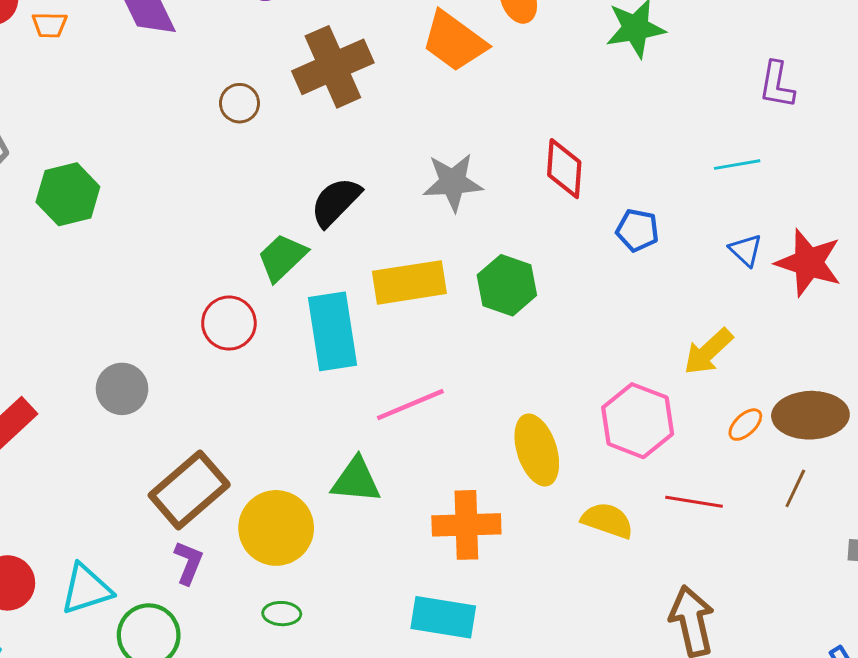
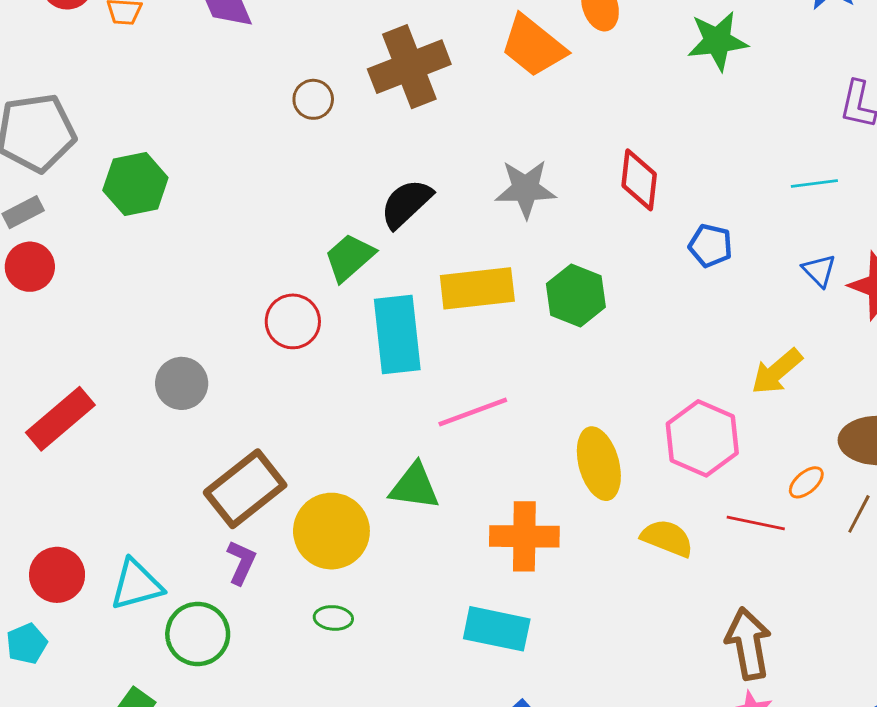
orange ellipse: (745, 425) -> (806, 482), moved

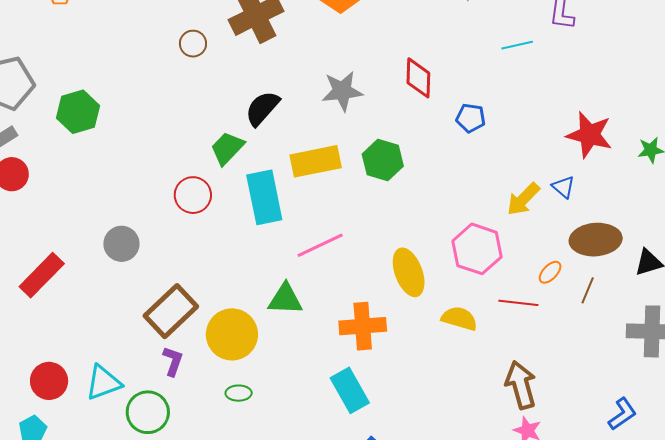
cyan line: (814, 184) -> (517, 45), moved
blue triangle: (819, 270) -> (563, 187), moved
cyan rectangle: (497, 629) -> (350, 390), turned 54

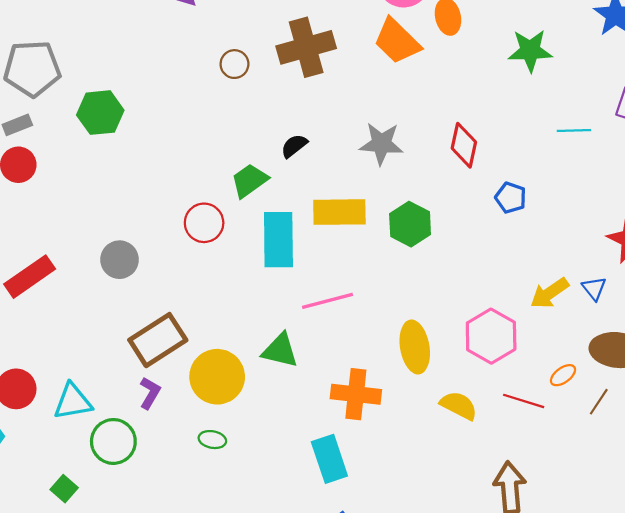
black semicircle: (262, 108) -> (294, 146), size x0.7

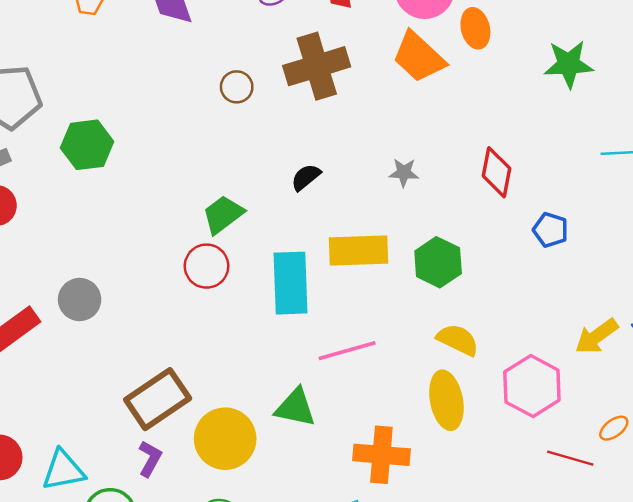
gray star: (381, 144) -> (404, 173), size x0.6
green trapezoid: (250, 181) -> (223, 215), moved
gray circle: (119, 260) -> (80, 300), moved
yellow semicircle: (459, 406) -> (458, 340), moved

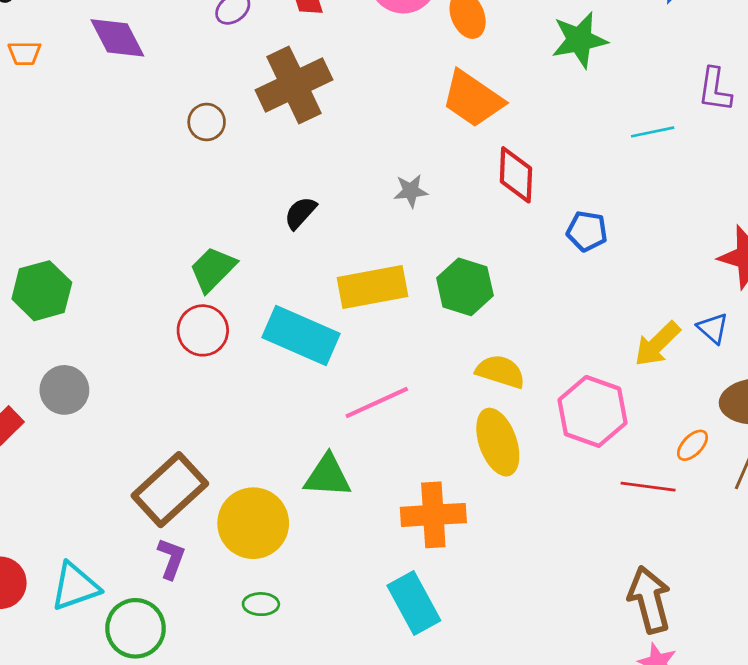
orange trapezoid: (419, 57) -> (473, 99), moved
green hexagon: (87, 145) -> (42, 291), moved
cyan rectangle: (291, 283) -> (301, 335), turned -56

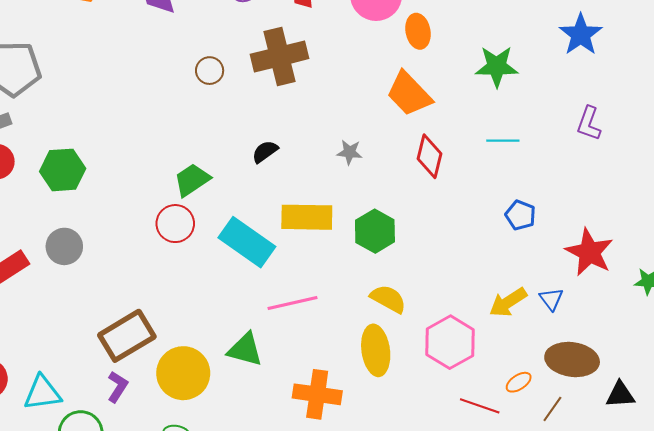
cyan line: (653, 132) -> (503, 141), moved
blue pentagon: (587, 231) -> (520, 215), moved

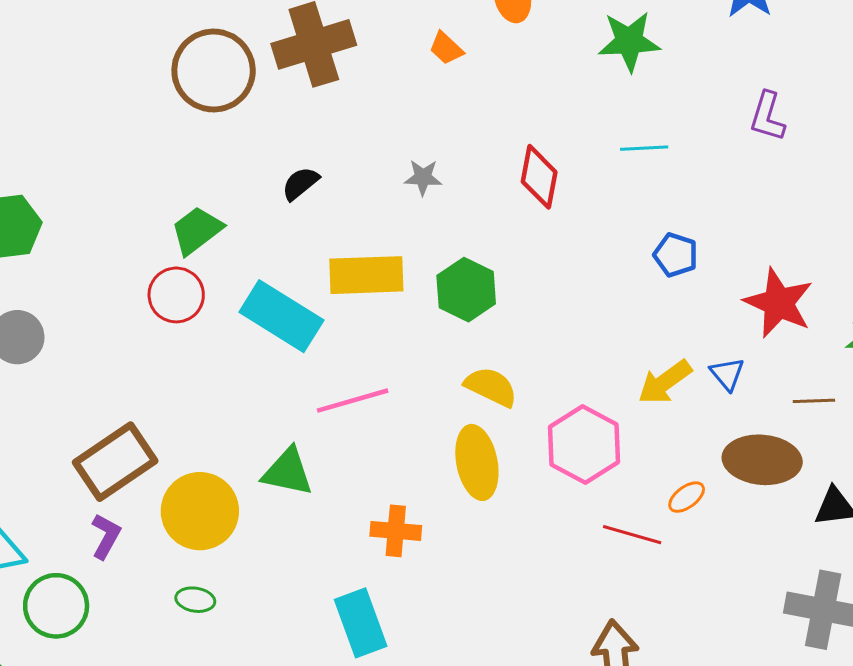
brown circle: (210, 71) -> (214, 71), size x2.0
orange trapezoid: (409, 94) -> (446, 48), moved, size x0.5
orange cross: (317, 394) -> (396, 531), size x0.7
brown line: (552, 409) -> (814, 401), moved, turned 56

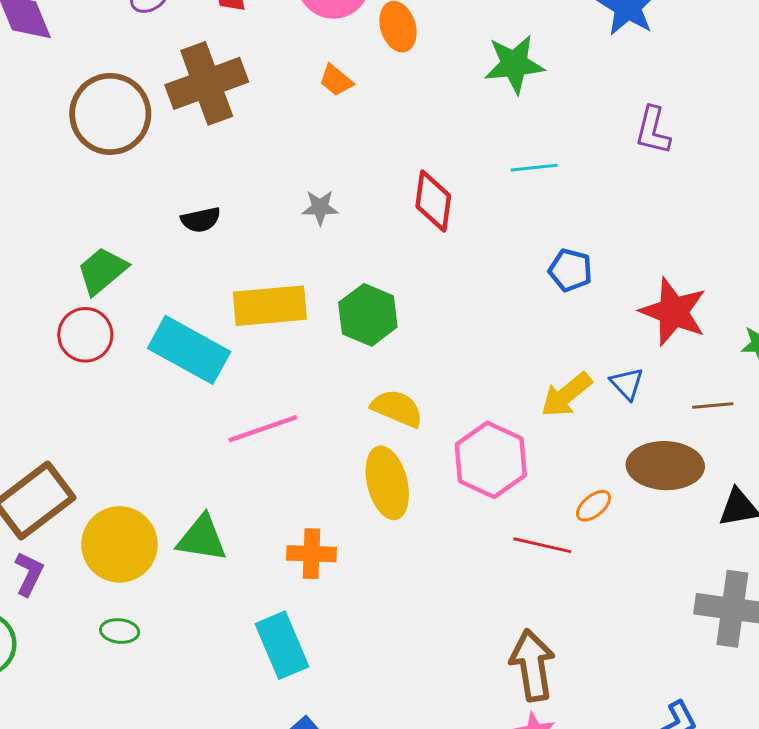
black semicircle: (300, 183) -> (201, 220), turned -150
green triangle: (288, 472) -> (202, 538), moved

